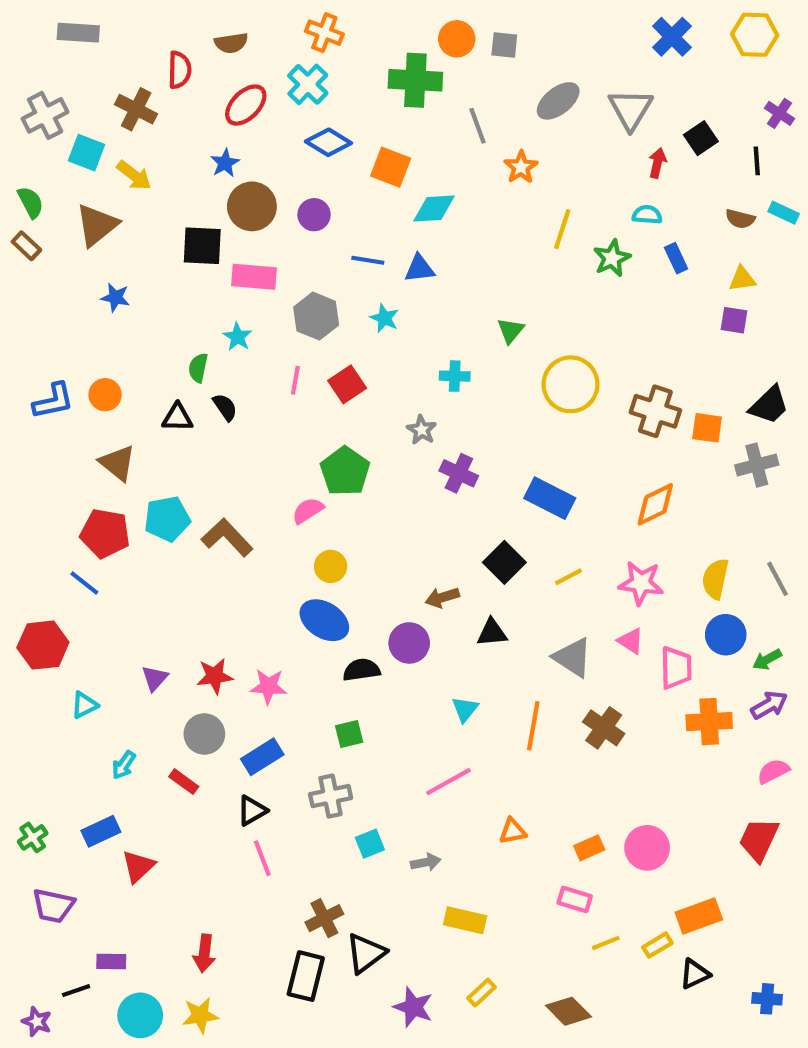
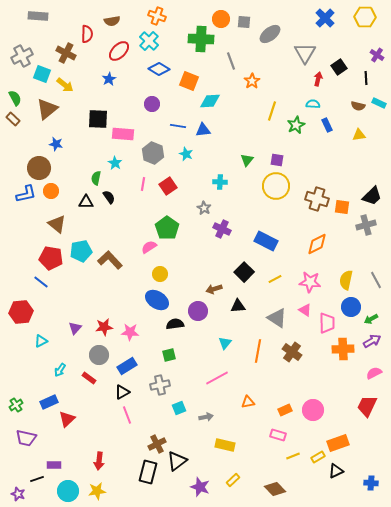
gray ellipse: (558, 101) -> (270, 34), moved
brown circle: (252, 206) -> (39, 168), moved
purple square: (734, 320) -> (277, 160), moved

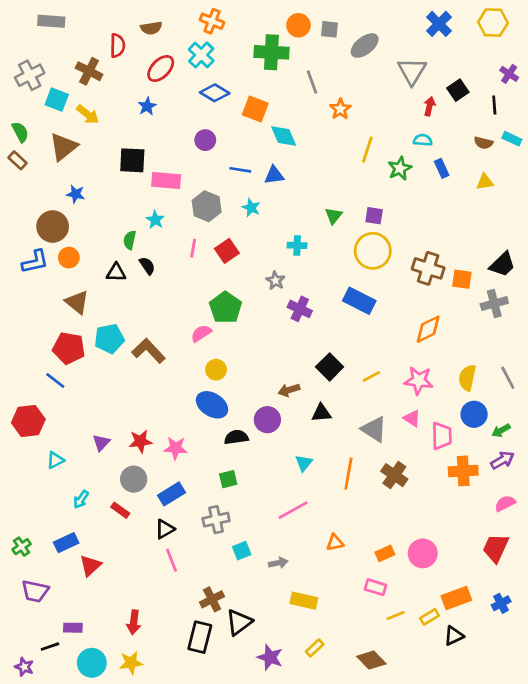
cyan diamond: (210, 101) -> (284, 136), turned 70
blue rectangle: (266, 241) -> (359, 301), moved
blue cross: (371, 483) -> (501, 603), moved, turned -32

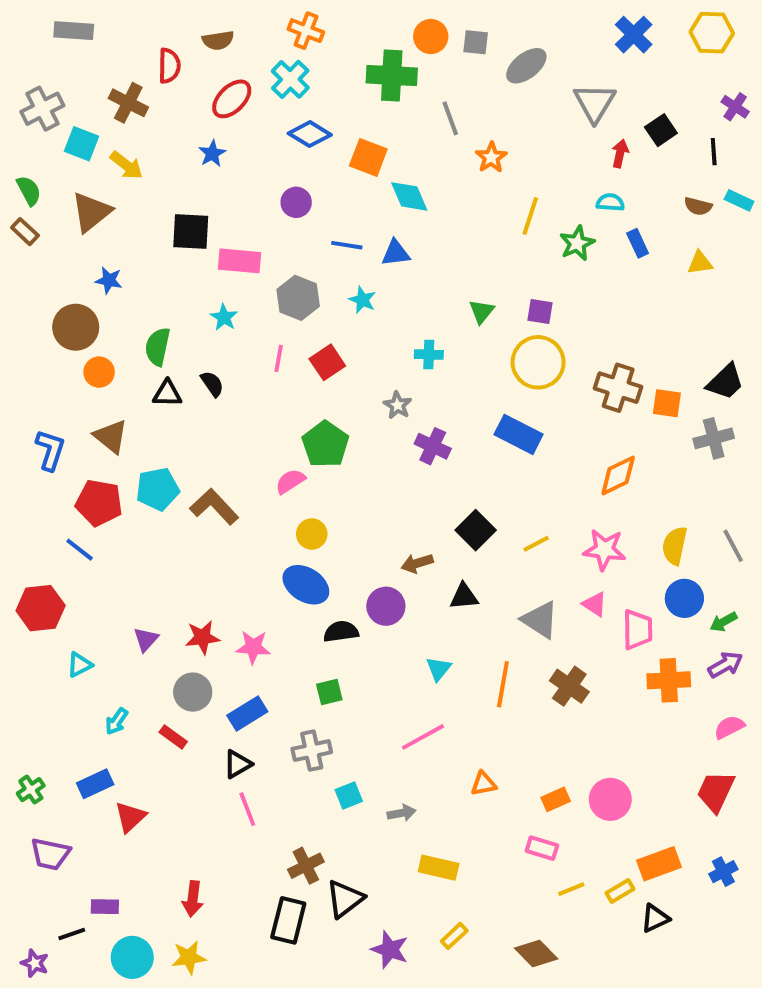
green semicircle: (130, 240) -> (158, 347), moved, size x1.4
blue L-shape: (35, 262) -> (50, 450), moved, turned -60

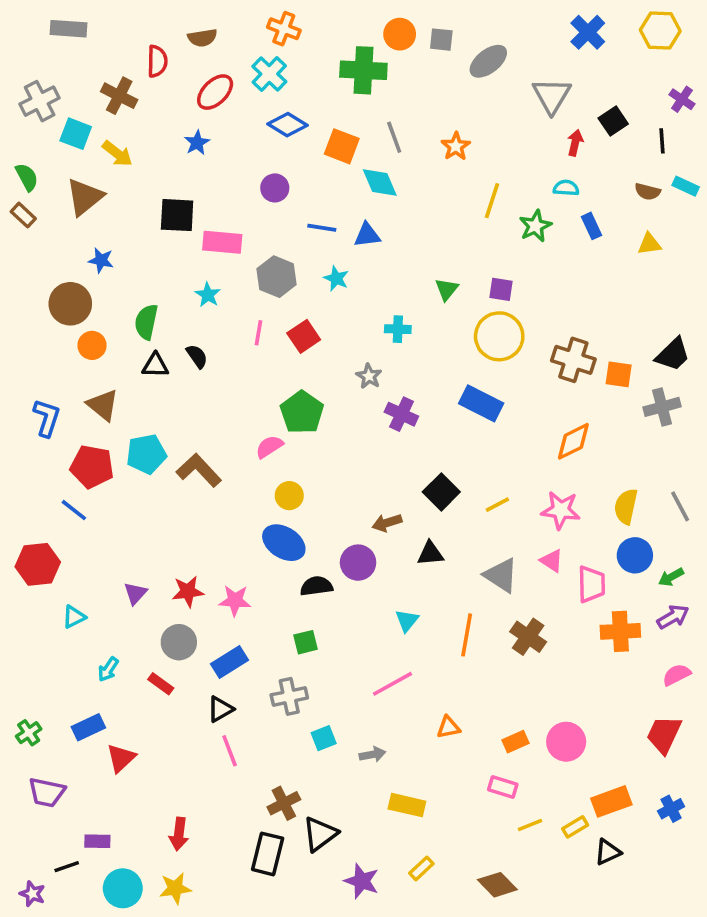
gray line: (450, 118) -> (394, 137), moved

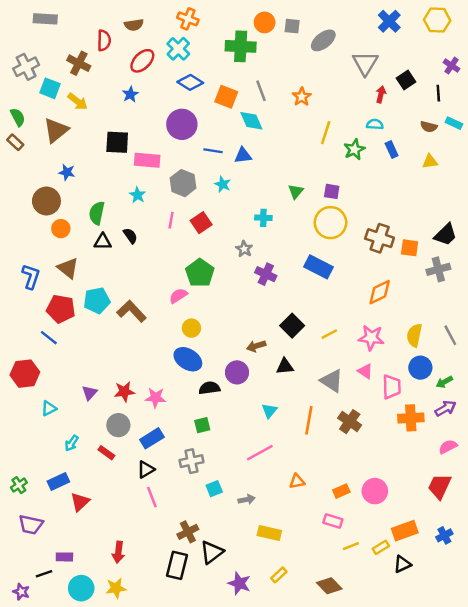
purple circle: (275, 188) -> (182, 124), size x1.6

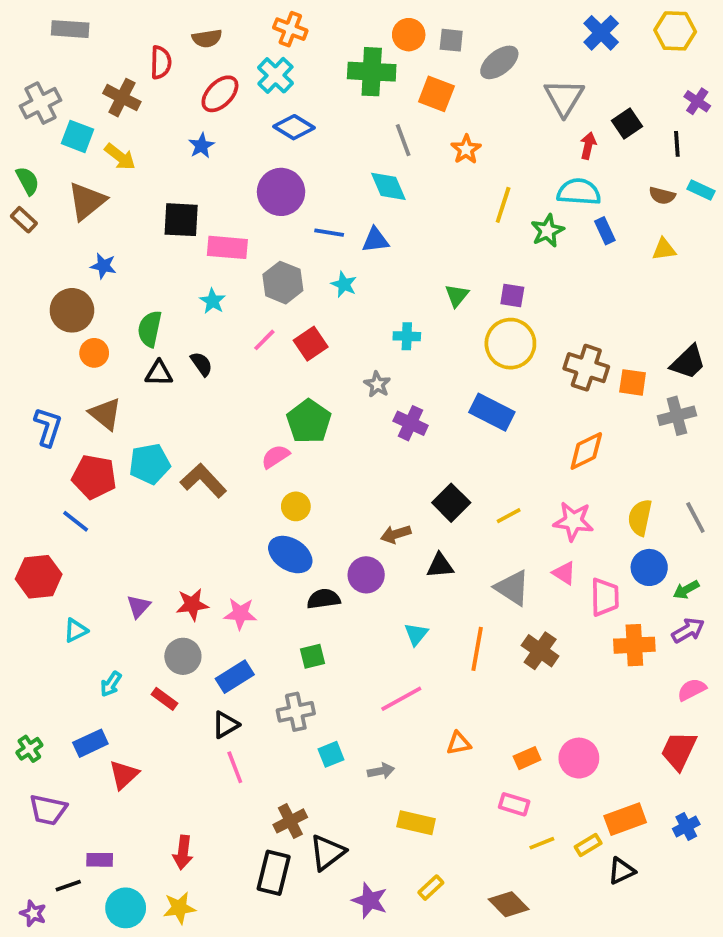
orange square: (226, 97) -> (436, 94), moved
cyan semicircle: (375, 124) -> (579, 192), size x1.6
pink line: (171, 220) -> (264, 340), turned 35

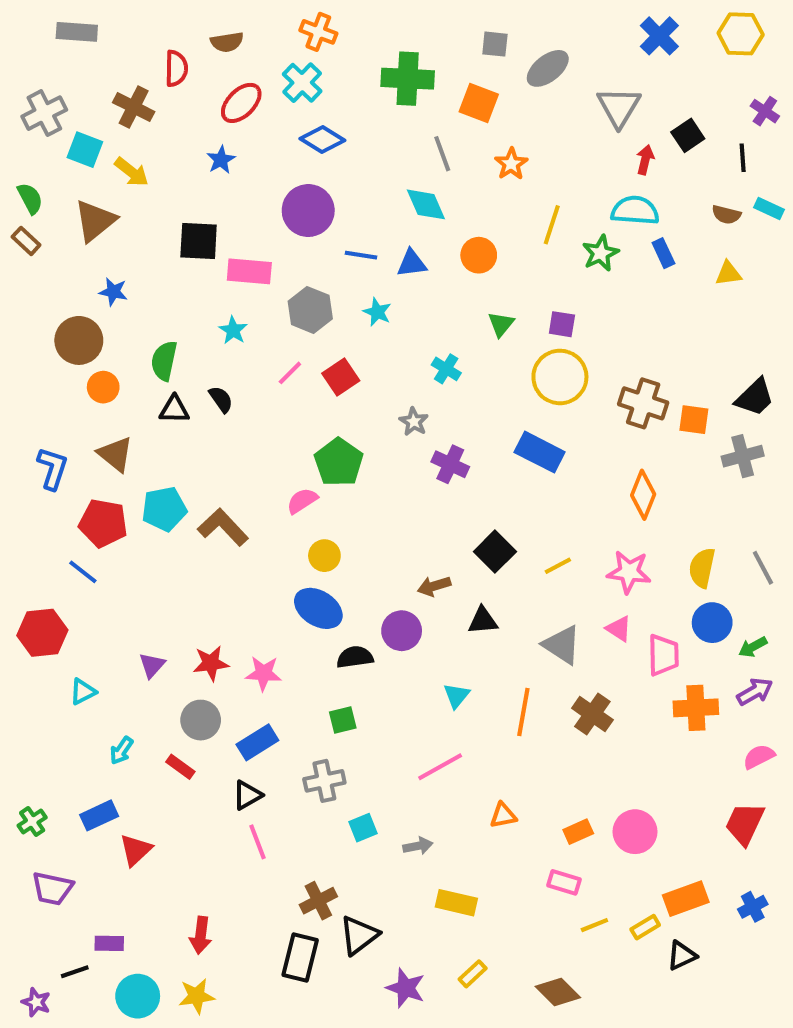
orange circle: (409, 35) -> (479, 255), moved
cyan cross: (407, 336) -> (446, 369), turned 30
orange diamond: (586, 451) -> (643, 495), turned -42

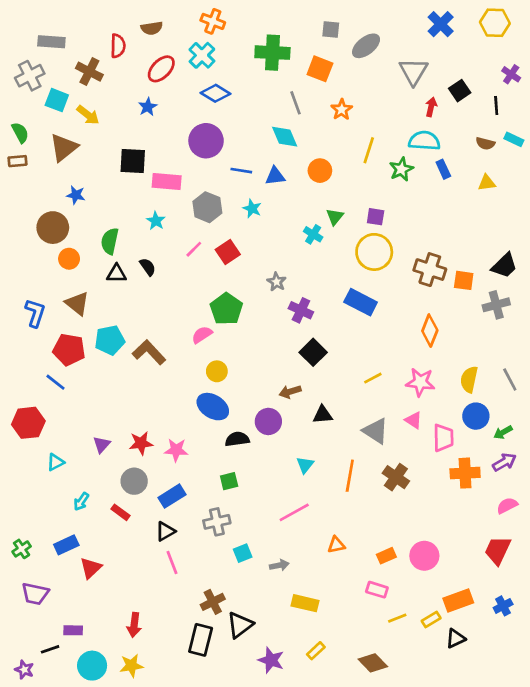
gray rectangle: (77, 32) -> (51, 42), moved
brown rectangle: (26, 241) -> (17, 161), turned -48
cyan cross: (446, 369) -> (313, 234), moved
black square: (495, 552) -> (313, 352), moved

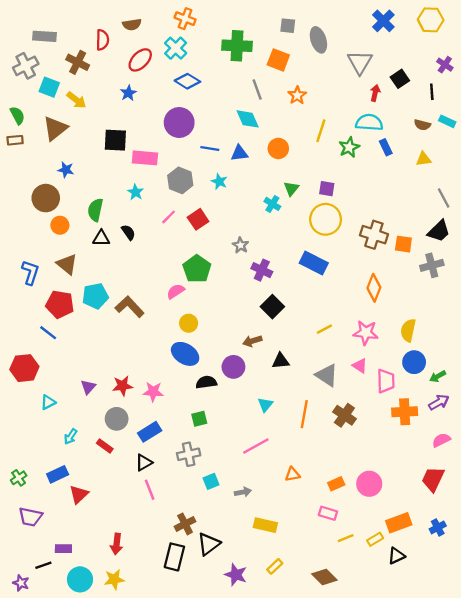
gray ellipse: (366, 46) -> (318, 40), turned -70
gray line: (510, 379) -> (444, 198), moved

